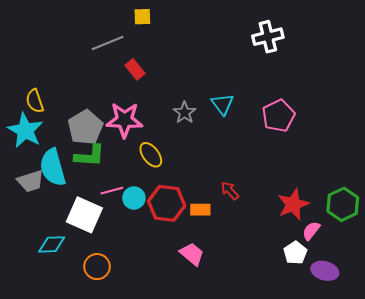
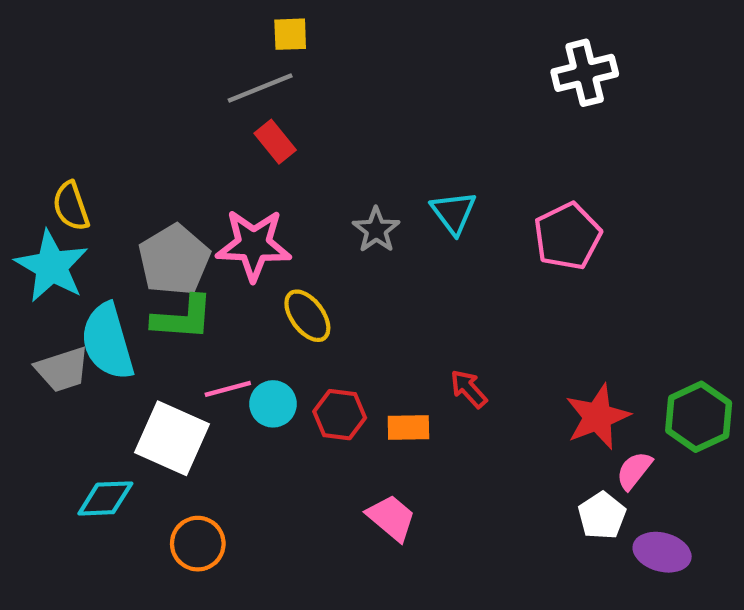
white cross: (268, 37) -> (585, 73), moved
gray line: (108, 43) -> (260, 88), moved
red hexagon: (167, 203) -> (340, 415), size x0.7

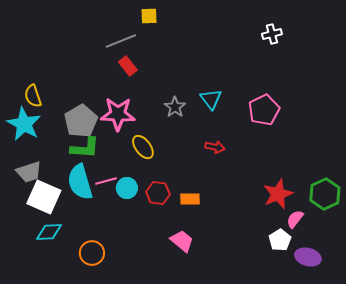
yellow square: (290, 34) -> (149, 16), moved
white cross: (585, 73) -> (272, 34), size x0.7
cyan semicircle: (107, 342) -> (80, 182), moved
red arrow: (469, 389) -> (215, 147), moved, turned 144
white square: (172, 438) -> (44, 197), moved

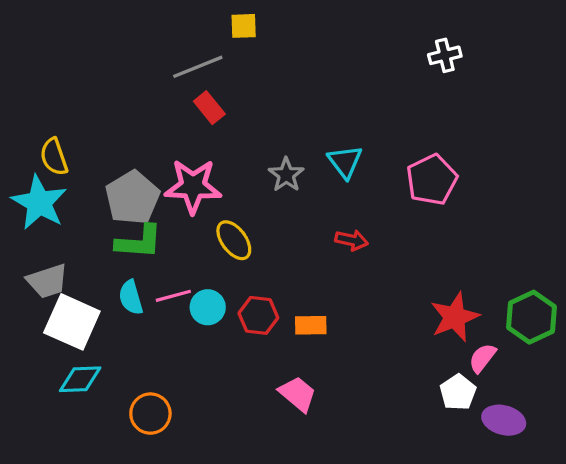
cyan semicircle: (80, 182) -> (131, 297), size x0.6

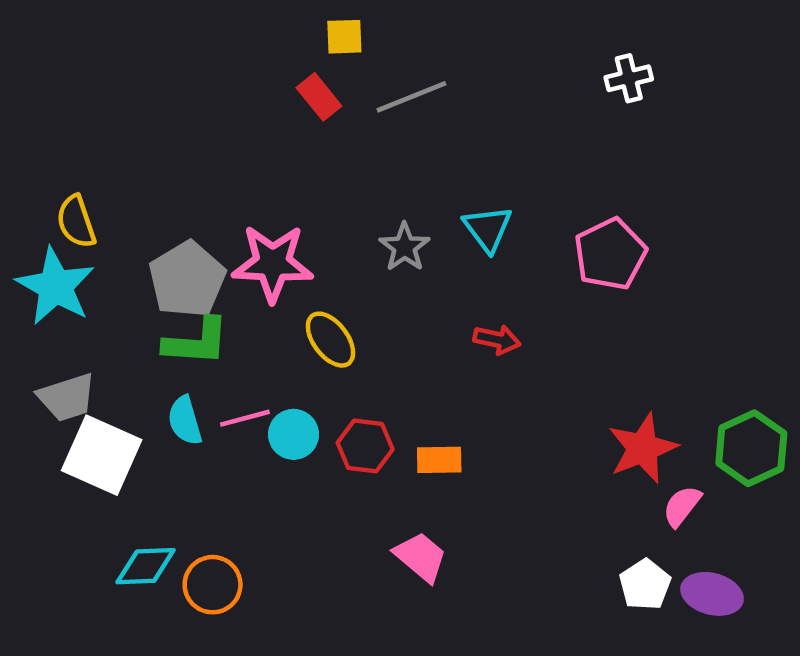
gray line: (198, 67) -> (411, 97), moved
red rectangle: (209, 108) -> (319, 97), moved
cyan diamond: (80, 379) -> (146, 566), moved
white pentagon: (458, 392) -> (645, 585), moved

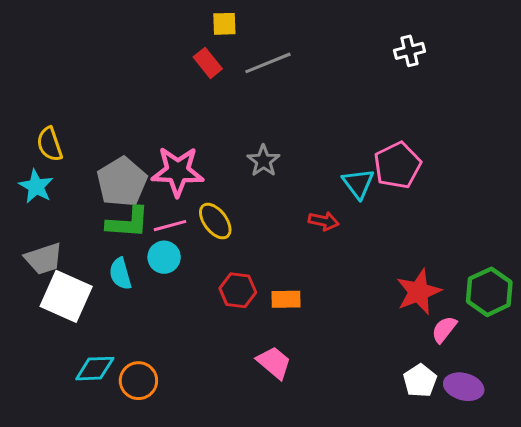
cyan triangle: (488, 229) -> (358, 183), moved
cyan star: (55, 286) -> (36, 186), size x0.7
pink line: (245, 418) -> (170, 226), moved
cyan circle: (294, 434) -> (164, 257), moved

